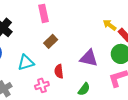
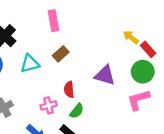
cyan triangle: (26, 63) -> (30, 64), moved
green semicircle: (84, 89) -> (77, 111), moved

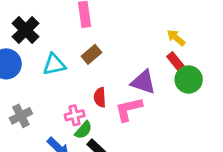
red rectangle: (148, 49) -> (176, 62), moved
pink L-shape: (138, 100) -> (129, 109), moved
green semicircle: (77, 111) -> (83, 130), moved

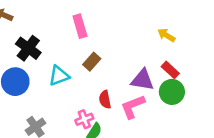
red rectangle: (176, 62) -> (170, 70), moved
green circle: (189, 80) -> (172, 92), moved

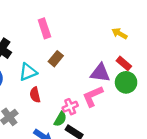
red semicircle: (105, 100) -> (35, 95), moved
pink cross: (84, 119) -> (70, 107), moved

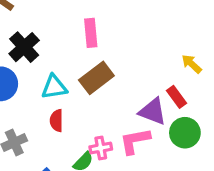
brown rectangle: (56, 59) -> (96, 78), size x1.5
red rectangle: (124, 63) -> (177, 97), moved

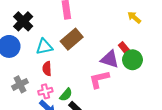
yellow arrow: (192, 64) -> (134, 17), moved
green circle: (185, 133) -> (132, 60), moved
pink cross: (101, 148) -> (45, 91), moved

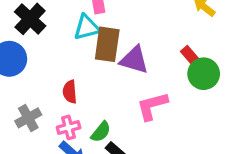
brown rectangle: (72, 39) -> (107, 44), turned -40
cyan triangle: (44, 47) -> (87, 27), moved
purple triangle: (110, 59) -> (134, 60), moved

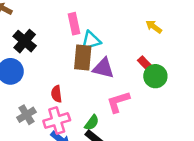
cyan triangle: (87, 27) -> (91, 40), moved
pink cross: (69, 127) -> (57, 121), size x1.5
green semicircle: (101, 132) -> (92, 123), moved

